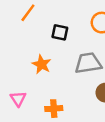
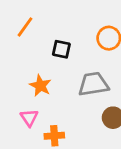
pink triangle: (18, 99) -> (29, 118), moved

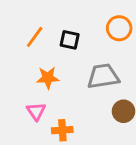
orange line: (25, 27) -> (35, 37), moved
orange star: (40, 86) -> (48, 78), turned -30

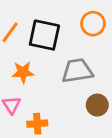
black square: (70, 40) -> (44, 35), size x1.6

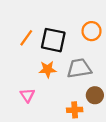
orange star: (23, 72) -> (48, 69), moved
orange cross: (37, 124) -> (75, 110), moved

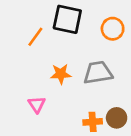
black square: (53, 40) -> (67, 19), moved
brown circle: (95, 95) -> (117, 118), moved

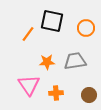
pink triangle: (37, 105) -> (29, 85), size x1.6
orange cross: (93, 122) -> (56, 93), moved

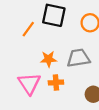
orange cross: (56, 93) -> (56, 83), moved

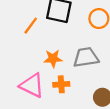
pink triangle: (29, 84) -> (32, 86), turned -30

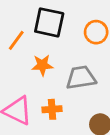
orange star: (53, 58) -> (42, 65), moved

